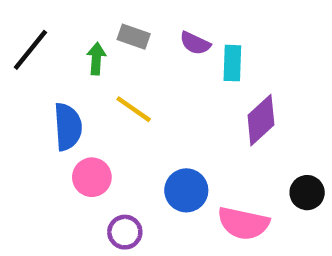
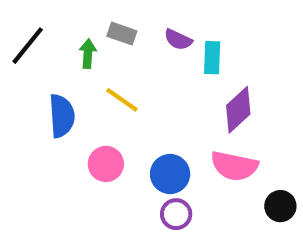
pink circle: (92, 177) -> (106, 164), moved
black circle: (307, 193) -> (280, 206), moved
pink semicircle: (243, 223) -> (234, 166), moved
purple circle: (125, 232) -> (176, 214), moved

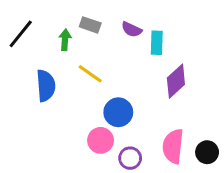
pink circle: (106, 164) -> (101, 140), moved
pink semicircle: (234, 166) -> (173, 146), moved, turned 84
blue circle: (170, 174) -> (118, 112), moved

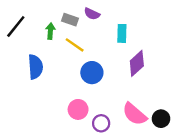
purple semicircle: (132, 29) -> (92, 14), moved
yellow line: (90, 74) -> (75, 45), moved
blue circle: (118, 112) -> (92, 73), moved
pink semicircle: (173, 146) -> (135, 114), turned -55

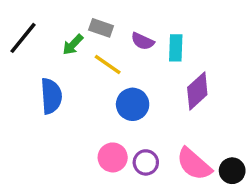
purple semicircle: (92, 14) -> (143, 41), moved
green arrow: (50, 31) -> (73, 45), turned -140
purple circle: (101, 123) -> (146, 162), moved

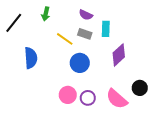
gray rectangle: (101, 28) -> (85, 34), moved
purple semicircle: (143, 41) -> (86, 15), moved
green arrow: (73, 45) -> (46, 14), moved, turned -32
black circle: (232, 171) -> (140, 88), moved

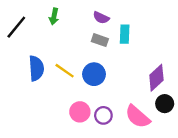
yellow line: (65, 39) -> (65, 71), moved
purple diamond: (119, 55) -> (156, 78), moved

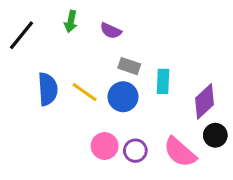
purple semicircle: (101, 18) -> (111, 31), moved
cyan rectangle: (125, 34) -> (163, 81), moved
gray rectangle: (100, 40) -> (129, 66), moved

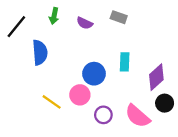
gray rectangle: (129, 66) -> (119, 17), moved
blue semicircle: (48, 89) -> (40, 53), moved
yellow line: (85, 92) -> (52, 102), moved
pink circle: (105, 146) -> (80, 95), moved

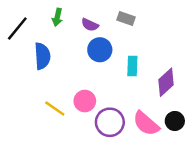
blue circle: (94, 74) -> (100, 50), moved
black circle: (165, 103) -> (175, 121), moved
purple circle: (103, 115) -> (110, 122), size x1.5

